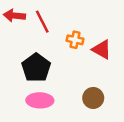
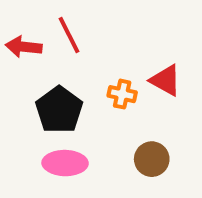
red arrow: (14, 16) -> (24, 47), moved
orange cross: (75, 40) -> (122, 94), moved

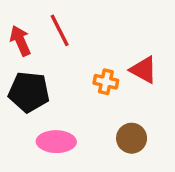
red arrow: (24, 47) -> (20, 41), turned 60
black pentagon: (59, 110) -> (29, 92), moved, turned -30

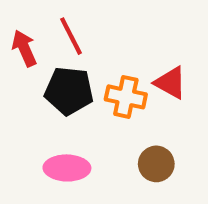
orange cross: (106, 82) -> (126, 97), size x1.4
black pentagon: (29, 92) -> (69, 91), moved

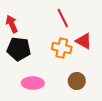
red line: (71, 36) -> (63, 18), moved
black pentagon: (69, 91) -> (19, 49), moved

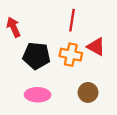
red line: (63, 18) -> (72, 20), turned 36
black pentagon: (19, 49) -> (36, 56), moved

